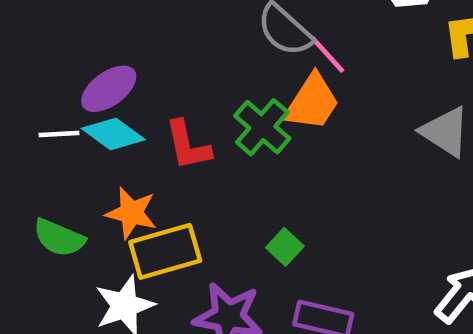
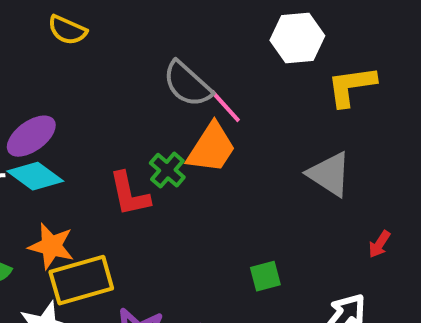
green cross: (262, 127) -> (167, 170), size x0.7
red L-shape: (188, 145) -> (129, 194), moved
green square: (285, 247) -> (265, 276), moved, turned 32

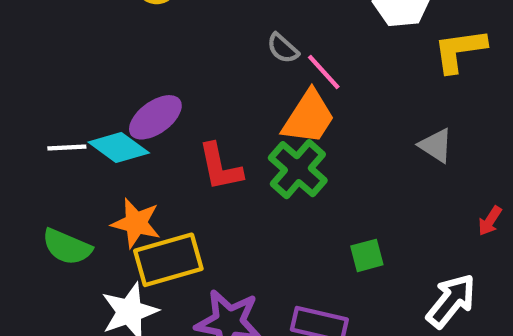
gray semicircle: (187, 84) -> (283, 48), size x0.6
purple ellipse: (31, 136) -> (155, 117), moved
green cross: (167, 170) -> (298, 169), moved, size x1.5
gray triangle: (329, 174) -> (436, 145), size x0.7

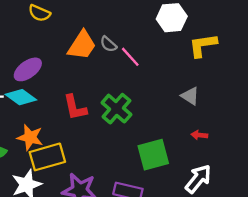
purple ellipse: (155, 117) -> (28, 69), moved
orange trapezoid: (309, 117) -> (82, 45), moved
red arrow: (490, 221) -> (199, 135), moved, turned 63
green square: (367, 255) -> (153, 155), size x1.8

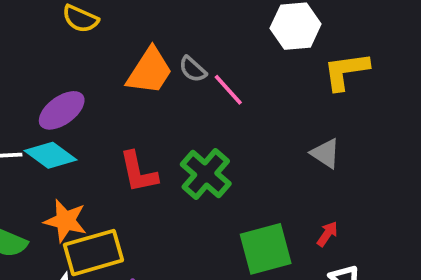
red arrow: (199, 135) -> (327, 234), moved, turned 119

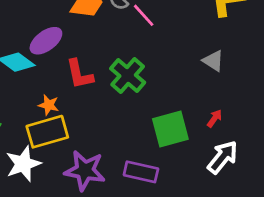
purple ellipse: (62, 110) -> (46, 41), moved
orange star: (65, 221) -> (49, 105), moved, size x0.7

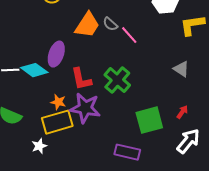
purple ellipse: (46, 41) -> (56, 54), turned -35
white star: (23, 164) -> (39, 146), size x0.6
purple star: (85, 171) -> (85, 108), moved

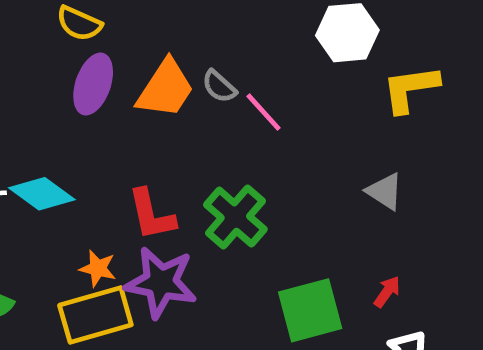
purple ellipse: (56, 54) -> (93, 84), moved

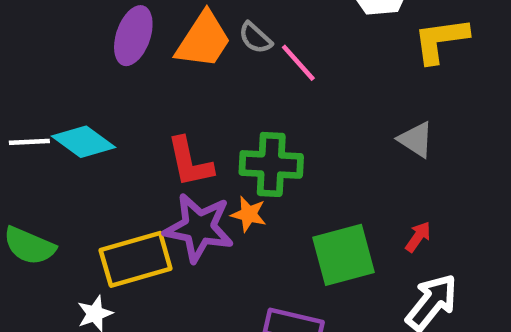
green cross: (235, 217) -> (271, 164), turned -38
orange star: (98, 268) -> (249, 214), moved

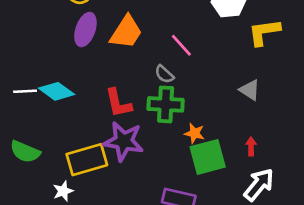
gray semicircle: (255, 38) -> (164, 74), moved
orange star: (249, 214) -> (194, 133), moved
red arrow: (418, 237) -> (251, 146), turned -36

